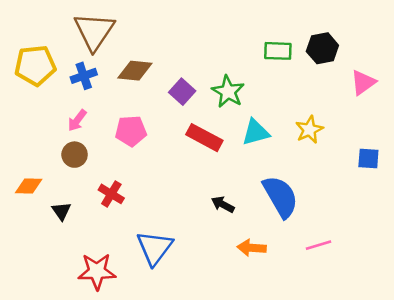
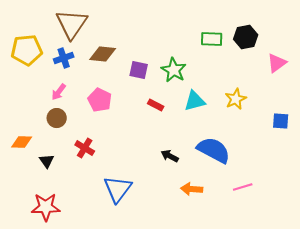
purple square: (182, 92) -> (139, 70), turned -30
pink pentagon: (131, 131) -> (100, 100), turned 30
red rectangle: (204, 138) -> (156, 105), size x0.6
blue semicircle: (281, 197) -> (214, 150), turned -32
red star: (97, 271) -> (46, 207), moved

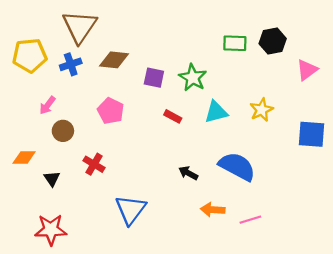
pink arrow: (59, 92) -> (47, 105), moved
blue square: (281, 121) -> (311, 134), size x1.5
pink line: (243, 187) -> (250, 220), moved

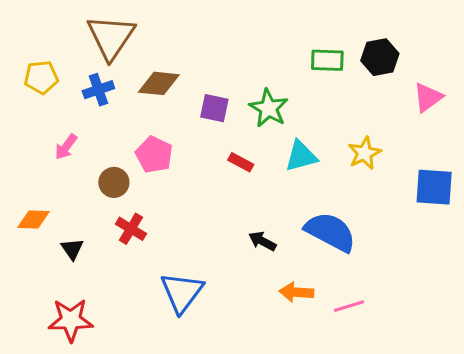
yellow pentagon: (30, 55) -> (41, 77), size x0.7
brown circle: (63, 131) -> (114, 182), moved

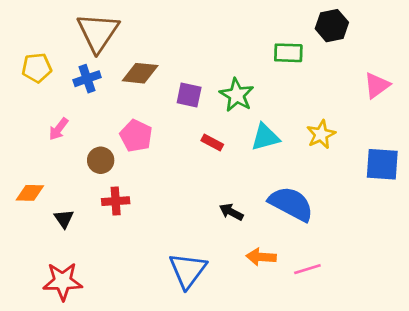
black hexagon: (380, 57) -> (332, 26), moved
red cross: (131, 229) -> (116, 201), turned -35
blue triangle: (182, 292) -> (188, 270), moved

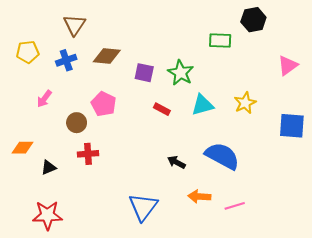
brown triangle: (98, 32) -> (74, 25), size x0.7
black triangle: (64, 219) -> (48, 167), turned 42

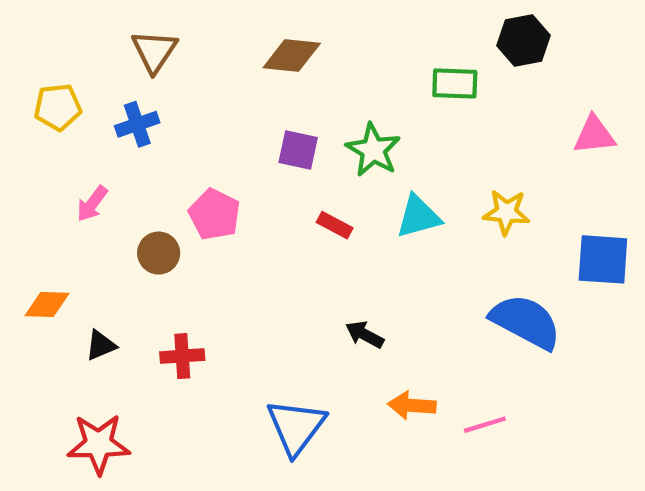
brown diamond: (107, 56) -> (292, 56), moved
pink triangle: (288, 65) -> (594, 135), turned 30
yellow star: (245, 103) -> (506, 212), turned 30
red cross: (88, 154) -> (182, 356), moved
blue semicircle: (222, 156) -> (526, 322), moved

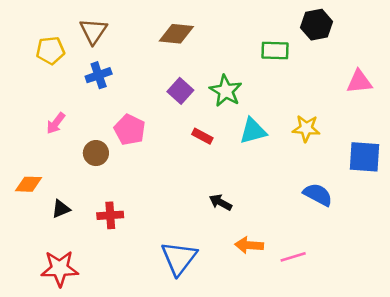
yellow pentagon: (58, 107) -> (51, 51), moved
blue cross: (137, 124) -> (99, 75), moved
purple square: (298, 150) -> (180, 91), turned 30
blue semicircle: (526, 322) -> (318, 195), size x0.7

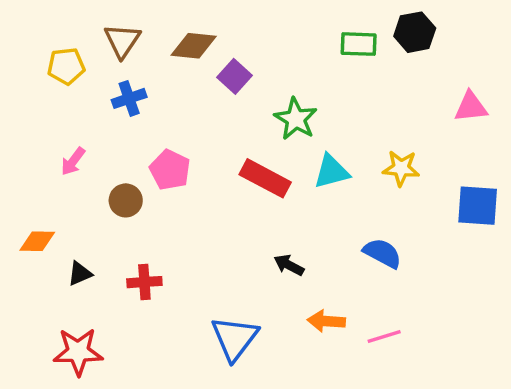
brown diamond: (176, 34) -> (194, 46), moved
green rectangle: (275, 51) -> (359, 44), moved
purple square: (180, 91) -> (235, 76), moved
red rectangle: (202, 136) -> (265, 178), size x1.8
blue semicircle: (318, 195) -> (382, 253), moved

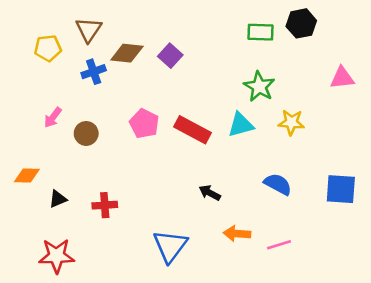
brown diamond: (194, 46) -> (127, 53), moved
green star: (296, 119) -> (259, 86), moved
pink pentagon: (170, 170) -> (144, 124), moved
brown circle: (126, 200) -> (86, 133), moved
blue square: (478, 206) -> (341, 189), moved

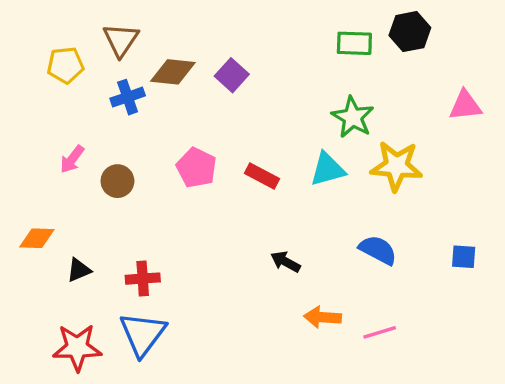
yellow star: (291, 122) -> (396, 166), size x1.4
red rectangle: (192, 130) -> (262, 176), size x0.7
blue square: (341, 189) -> (464, 257), size x0.6
blue triangle: (170, 246) -> (143, 334), moved

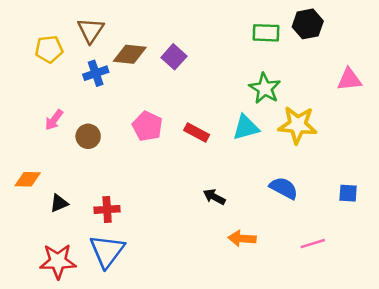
pink line: (380, 332) -> (313, 244), moved

